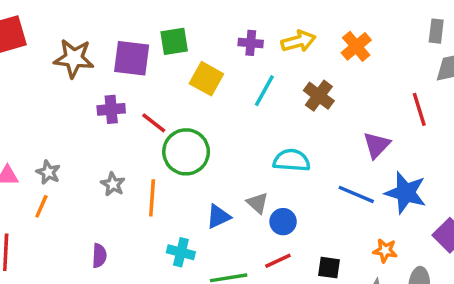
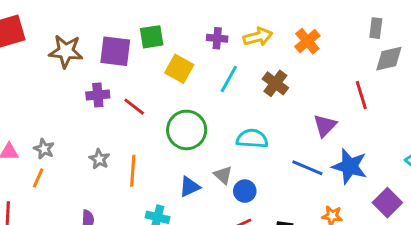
green circle: (186, 152) -> (187, 130), moved

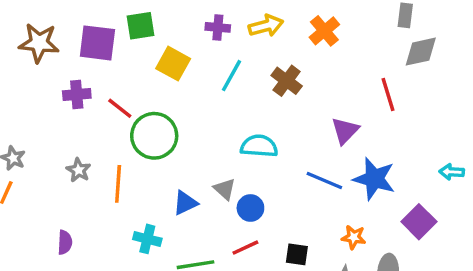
green circle: (187, 130) -> (154, 136), moved

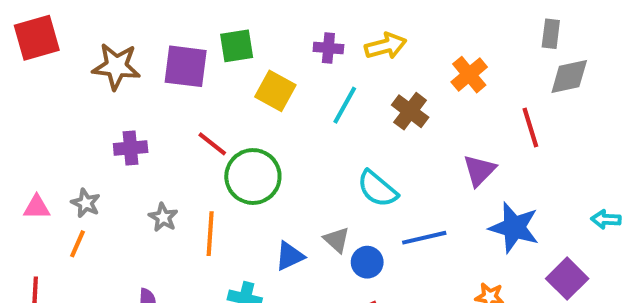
orange cross: (324, 31) -> (469, 75), moved
purple cross: (77, 95) -> (131, 148), moved
cyan semicircle: (259, 146) -> (377, 189), turned -144
blue line: (324, 180) -> (424, 238), moved, turned -36

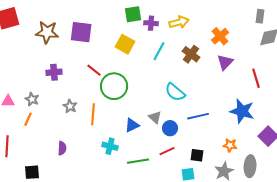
green square: (237, 46) -> (133, 14), moved
red line: (530, 128) -> (256, 78), moved
purple triangle: (479, 170) -> (225, 62), moved

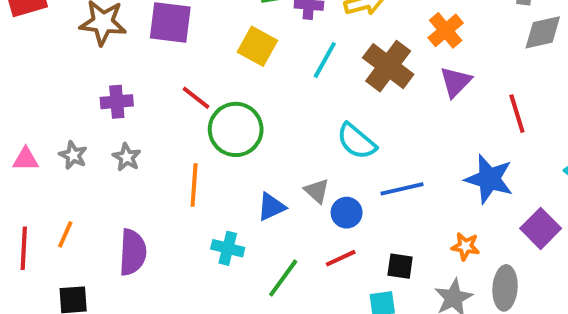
brown cross: (191, 54) -> (388, 66), size x1.4
gray star: (70, 106) -> (127, 157), moved
orange line: (28, 119) -> (65, 234), moved
purple semicircle: (62, 148) -> (133, 252), size x1.6
green line: (138, 161) -> (283, 278), turned -45

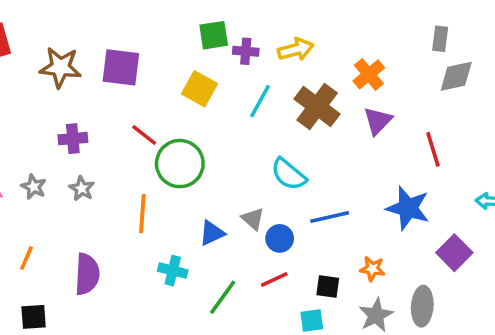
orange star: (465, 246) -> (372, 269), moved

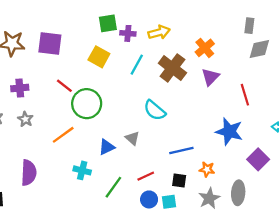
orange line: (142, 213) -> (63, 135), turned 50
blue line: (330, 217) -> (181, 150), moved
blue circle: (280, 238) -> (149, 199), moved

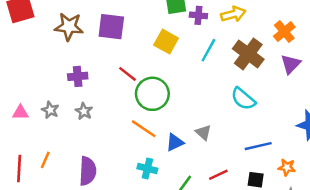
cyan semicircle: (155, 110) -> (243, 99), moved
orange line: (63, 135) -> (144, 129), moved, turned 70

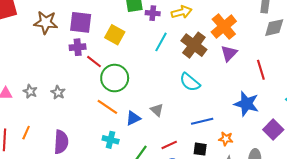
orange cross: (284, 32) -> (224, 27), size x1.4
yellow square: (166, 42) -> (115, 35), moved
purple cross: (78, 76) -> (78, 47), moved

